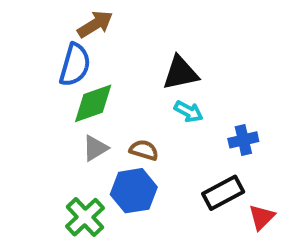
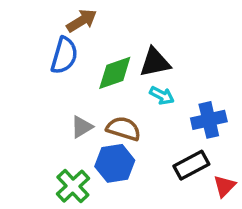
green diamond: (93, 103) -> (115, 73), moved
blue cross: (243, 140) -> (209, 120), size x1.4
brown semicircle: (144, 150) -> (123, 129), size x1.4

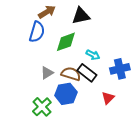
black triangle: (155, 62) -> (81, 16), moved
black rectangle: (191, 165) -> (87, 73), moved, turned 66
red triangle: (224, 186) -> (108, 98), moved

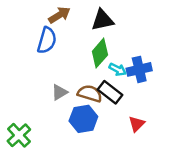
green diamond: (66, 42) -> (100, 53), moved, turned -30
blue cross: (120, 69) -> (139, 69), moved
green cross: (42, 107) -> (19, 135), moved

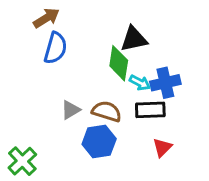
brown arrow: (59, 15) -> (46, 18), moved
black triangle: (102, 20) -> (134, 39), moved
green diamond: (100, 53) -> (119, 63), turned -32
black rectangle: (110, 92) -> (150, 110), moved, turned -40

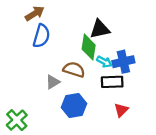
brown semicircle: (107, 111) -> (74, 70), moved

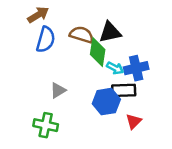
brown semicircle: (74, 70) -> (82, 35), moved
blue hexagon: (74, 105) -> (106, 102), moved
green cross: (17, 120) -> (46, 125), moved, turned -35

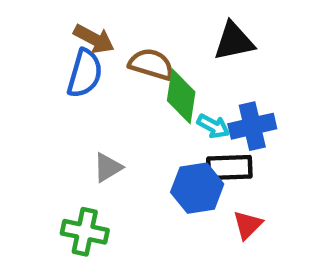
brown arrow: (38, 15) -> (94, 39), moved, turned 60
black triangle: (110, 32) -> (234, 41), moved

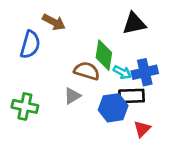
brown semicircle: (151, 64) -> (87, 71), moved
blue semicircle: (85, 73) -> (30, 45), moved
gray triangle: (108, 167) -> (72, 96), moved
green cross: (85, 232) -> (25, 106), moved

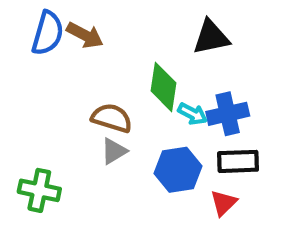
blue semicircle: (30, 45) -> (48, 33), moved
brown semicircle: (87, 71) -> (112, 118), moved
black rectangle: (132, 96) -> (238, 161), moved
green cross: (25, 106) -> (39, 190), moved

